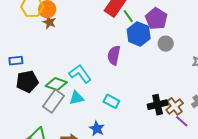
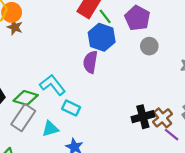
blue hexagon: (139, 34) -> (102, 37), moved
cyan triangle: (76, 98) -> (50, 129), moved
cyan rectangle: (111, 101) -> (71, 108), moved

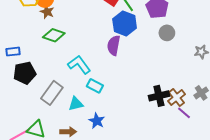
green diamond: (26, 98) -> (54, 35), moved

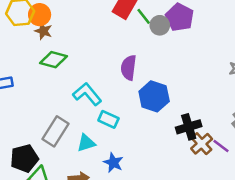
blue hexagon: (125, 24) -> (154, 96), moved
gray circle: (167, 33) -> (160, 25), moved
black pentagon: (25, 73) -> (24, 158), moved
brown cross: (177, 98) -> (202, 144), moved

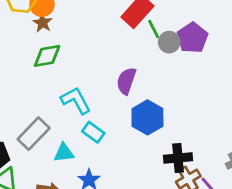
green diamond: (54, 60) -> (47, 56), turned -36

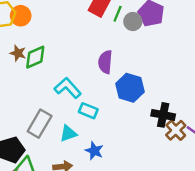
brown star: (43, 23) -> (18, 53), moved
green line: (154, 29) -> (118, 14), turned 63
black cross: (178, 158) -> (163, 115), turned 30

